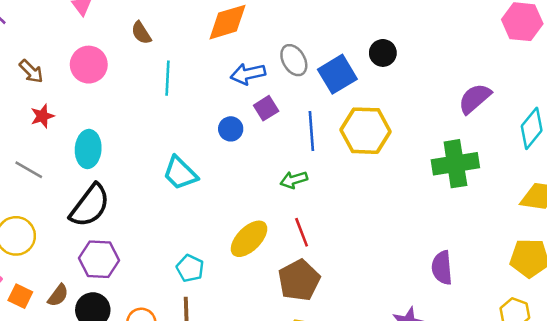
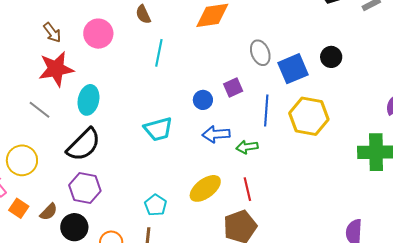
blue arrow: (248, 74) -> (216, 134), moved
red star: (42, 116) -> (56, 69), size x1.8
cyan trapezoid: (180, 173) -> (158, 129), turned -68

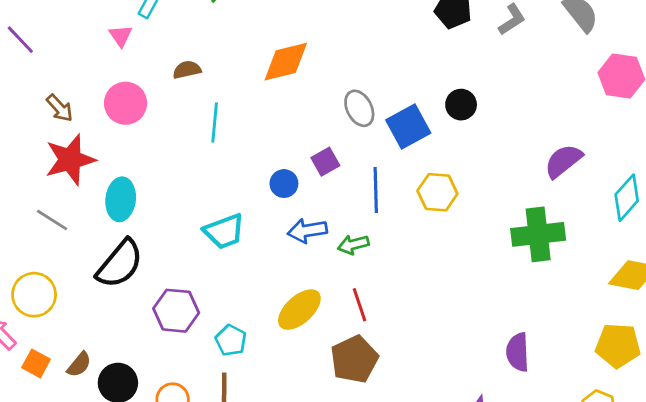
brown semicircle: (143, 14) -> (187, 70), turned 108
yellow hexagon: (309, 116) -> (437, 192), size x0.7
purple hexagon: (85, 188) -> (176, 311), moved

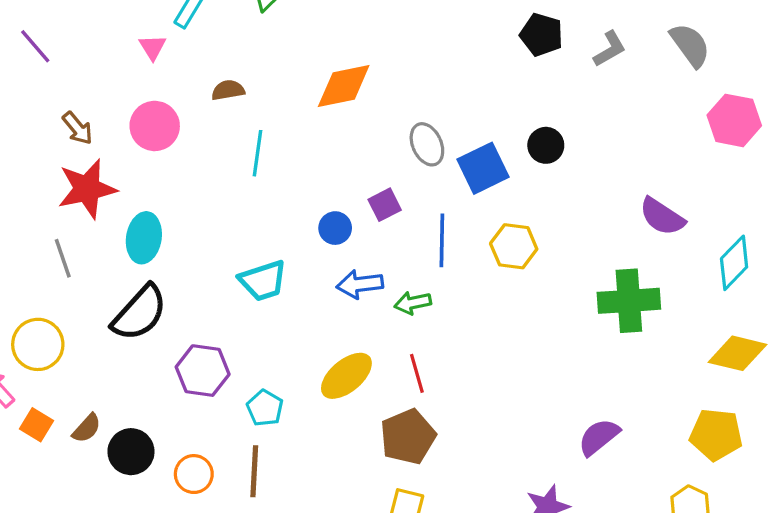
purple semicircle: (563, 161) -> (662, 217), turned -111
gray line: (52, 220) -> (63, 258), turned 36
purple semicircle: (518, 352) -> (599, 437), turned 51

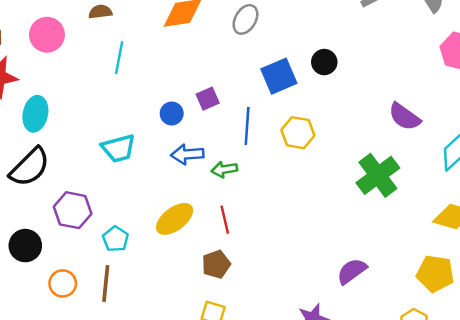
gray ellipse: (427, 144) -> (245, 19), moved, turned 52
green cross: (629, 301) -> (378, 175), turned -36
brown pentagon: (408, 437) -> (216, 264), size x0.7
black circle: (131, 452) -> (25, 246), moved

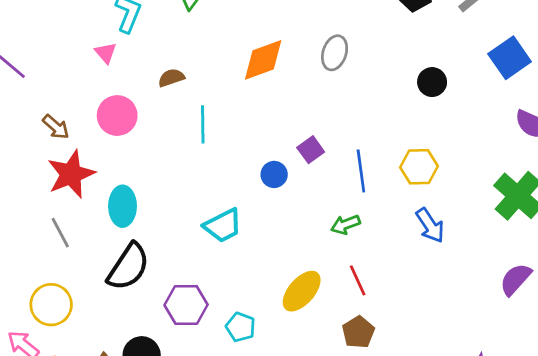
blue square: (279, 76) -> (510, 58), moved
blue arrow: (187, 154) -> (430, 225), moved, turned -108
purple semicircle: (352, 271) -> (516, 279), moved

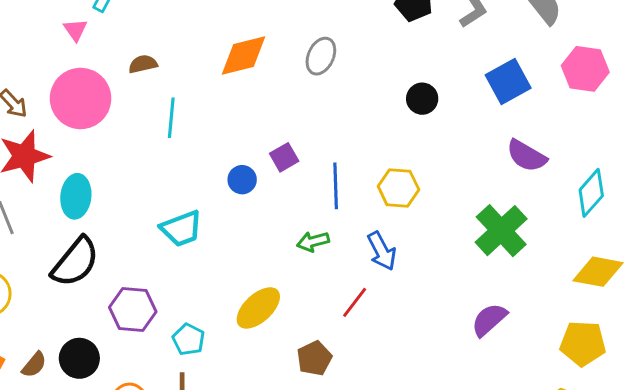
pink circle: (117, 116) -> (81, 98), size x1.4
blue arrow: (430, 225) -> (382, 251), moved
red line: (358, 280) -> (355, 302), moved, turned 56

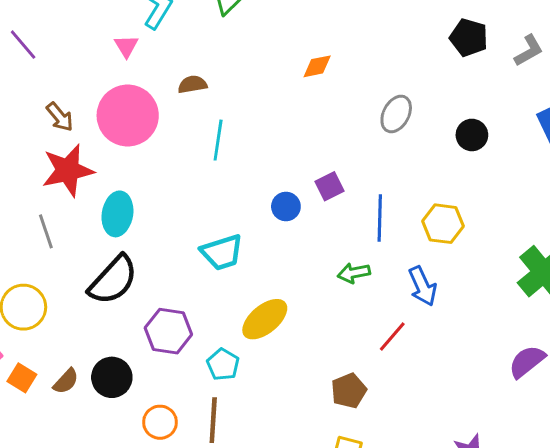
orange diamond: (244, 56) -> (317, 66), moved, size x0.6
gray ellipse: (321, 56) -> (396, 114), moved
yellow ellipse: (258, 308) -> (265, 319), moved

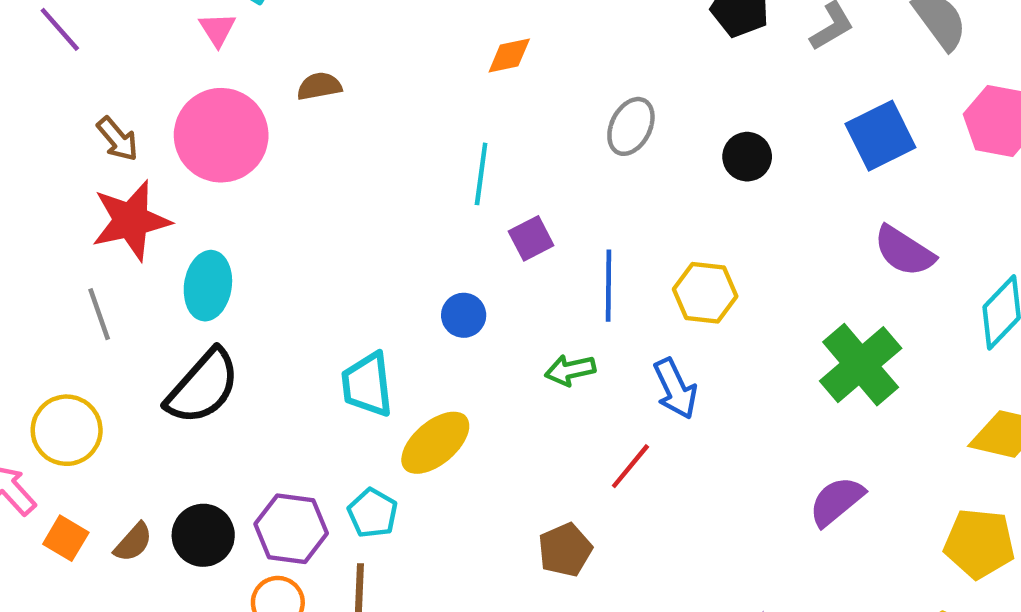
cyan line: (218, 140) -> (481, 174), moved
blue circle: (286, 206) -> (464, 315), moved
cyan trapezoid: (222, 252) -> (367, 385), moved, turned 102
purple hexagon: (168, 331) -> (291, 529), moved

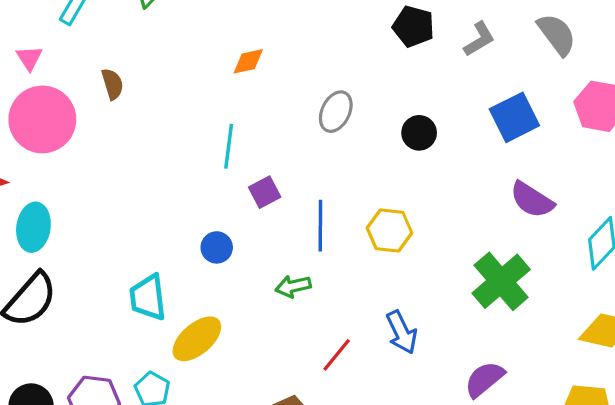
pink triangle: (217, 29) -> (29, 58), moved
brown semicircle: (319, 86) -> (112, 84), turned 84
blue arrow: (675, 389) -> (402, 332), moved

